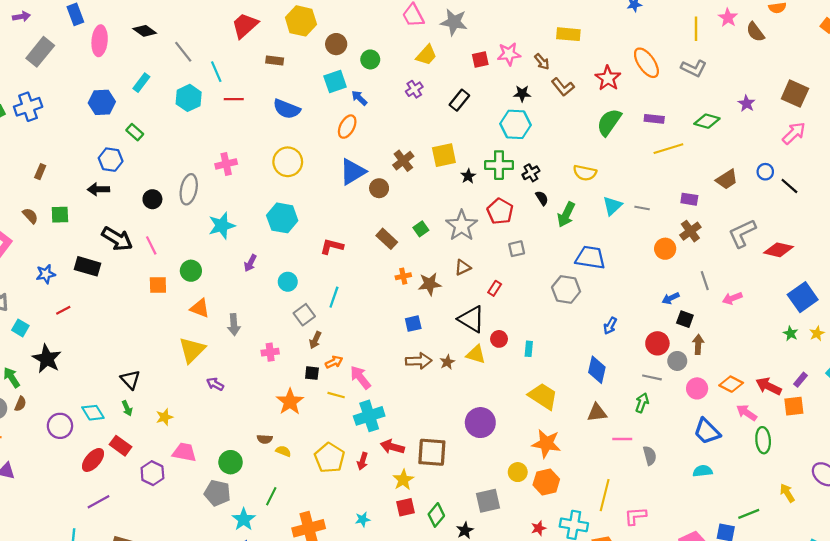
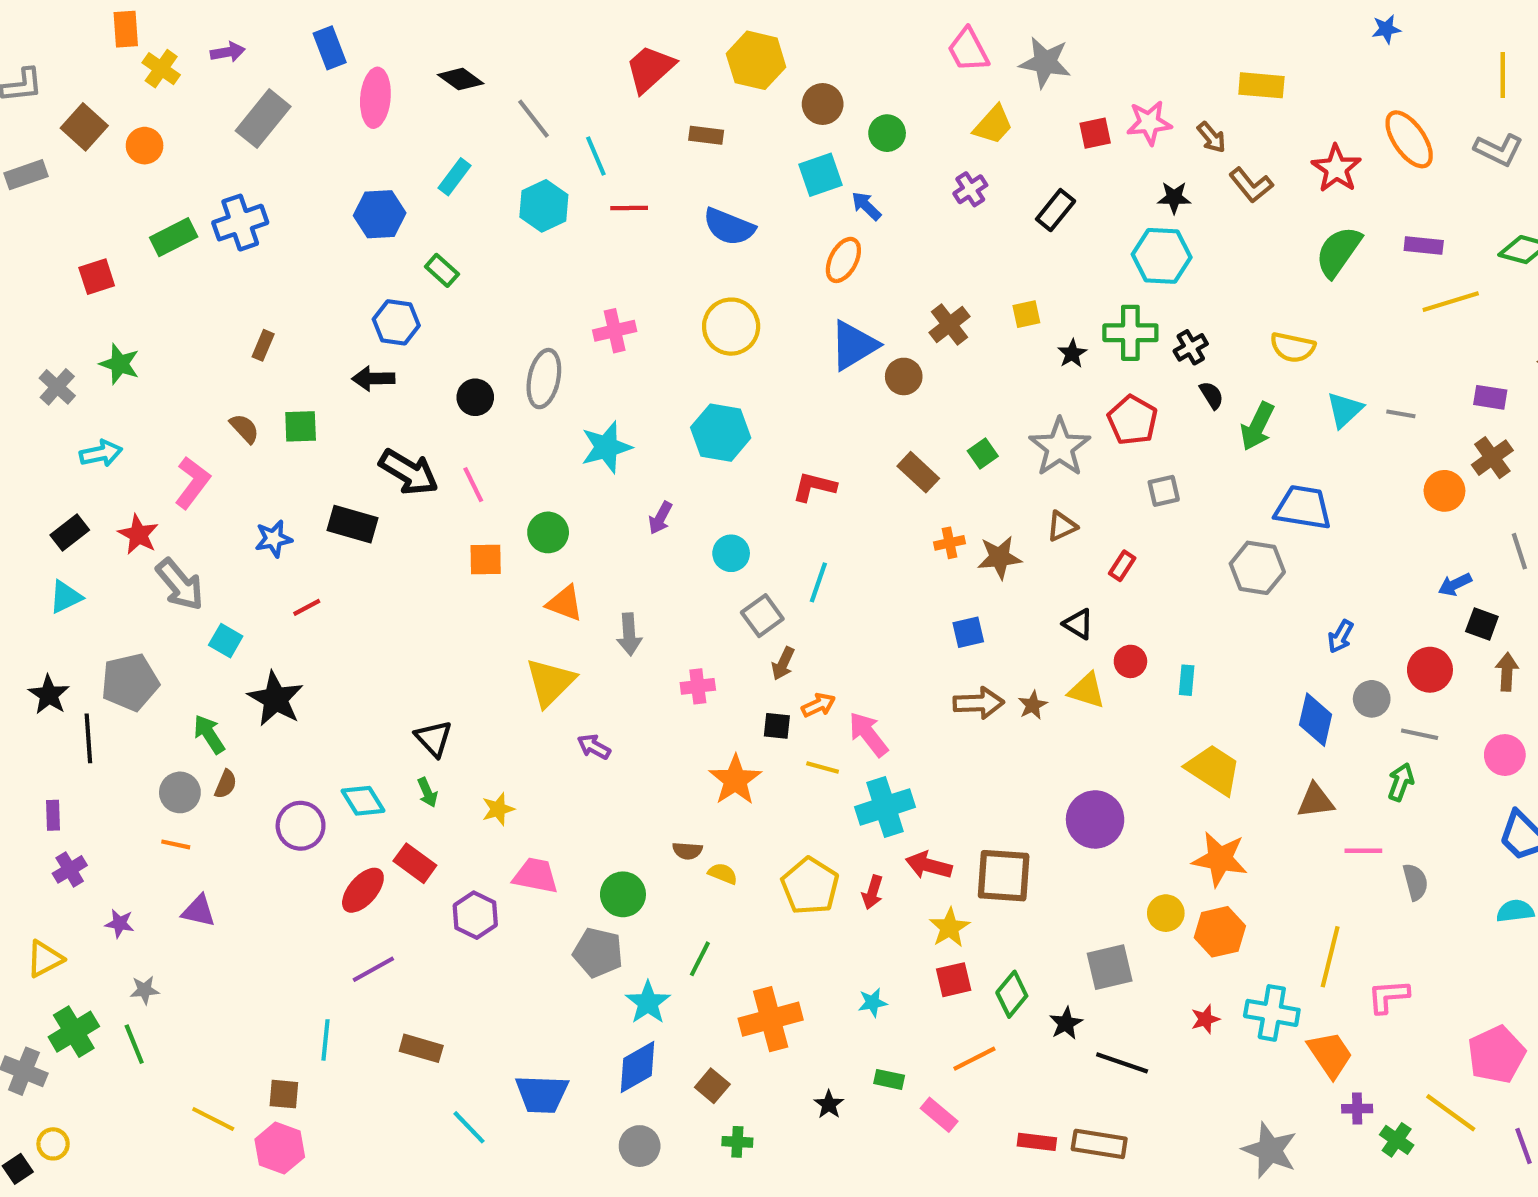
yellow square: (444, 155) -> (1026, 314), size x0.6
black triangle: (471, 319) -> (1078, 624), size x0.6
gray circle: (677, 361) -> (1372, 699), moved

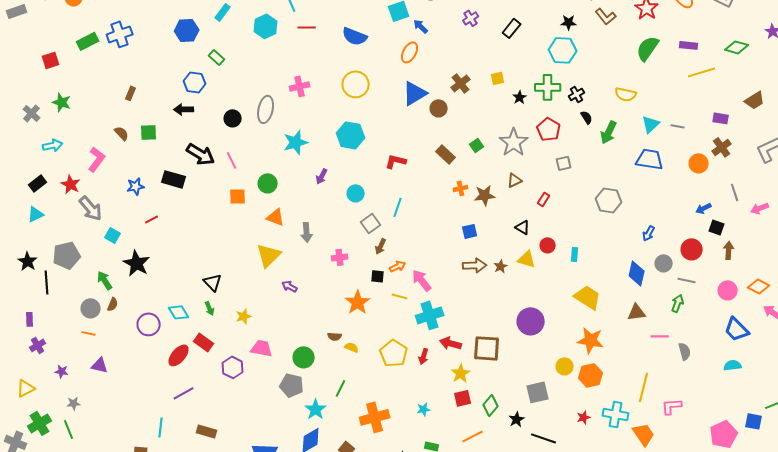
blue trapezoid: (1303, 508) -> (650, 159), moved

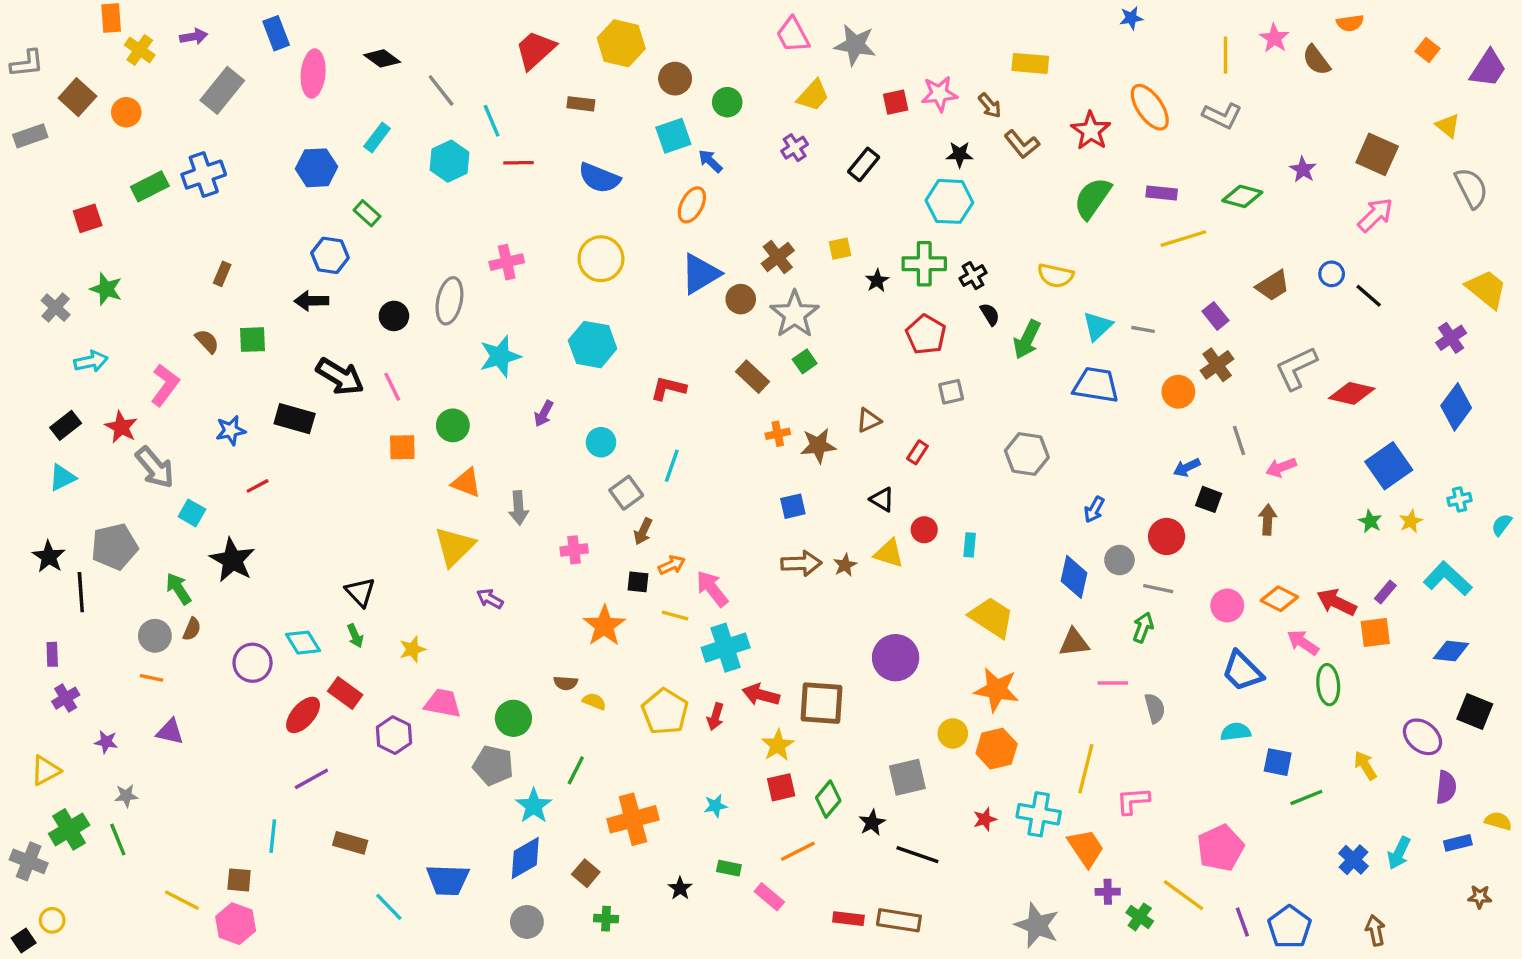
purple rectangle: (721, 118) -> (1215, 316), turned 42
gray star: (514, 142) -> (795, 314), moved
brown arrow: (729, 250) -> (1268, 520), moved
blue square: (754, 421) -> (1278, 762), moved

